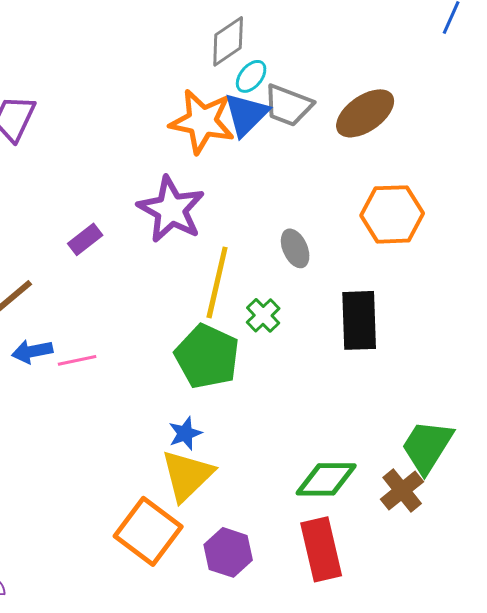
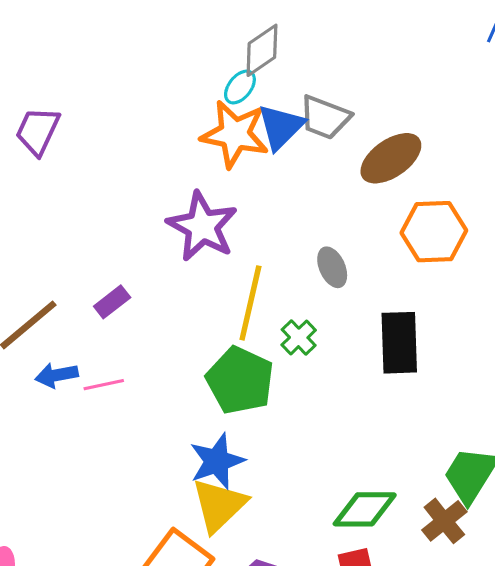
cyan ellipse: (251, 76) -> (240, 87), moved
brown ellipse: (365, 113) -> (391, 158), moved
purple rectangle: (85, 239) -> (112, 302), moved
blue star: (185, 433) -> (217, 461), size x1.6

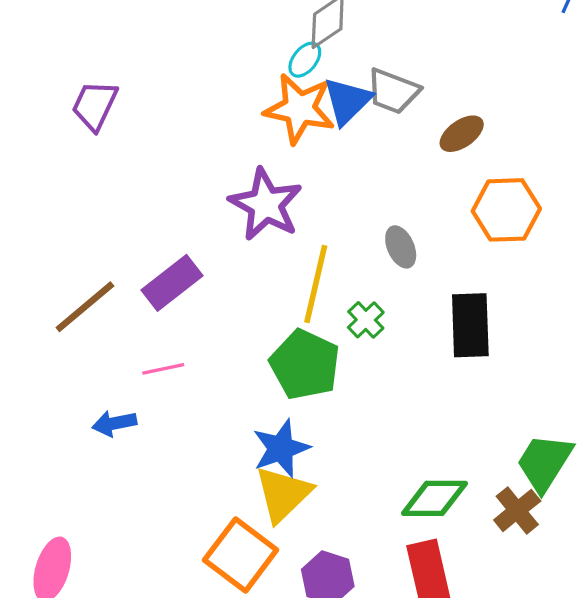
brown ellipse: (391, 158) -> (462, 134), size x0.7
purple rectangle: (112, 302) -> (172, 283), size x1.6
blue arrow: (57, 375) -> (114, 423), moved

